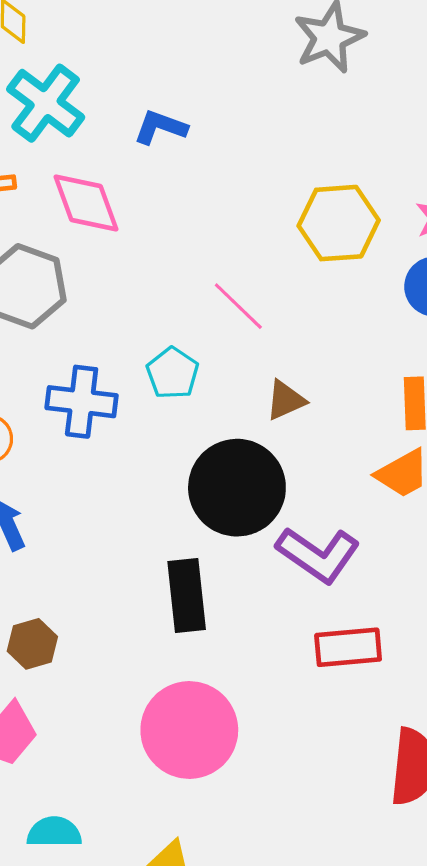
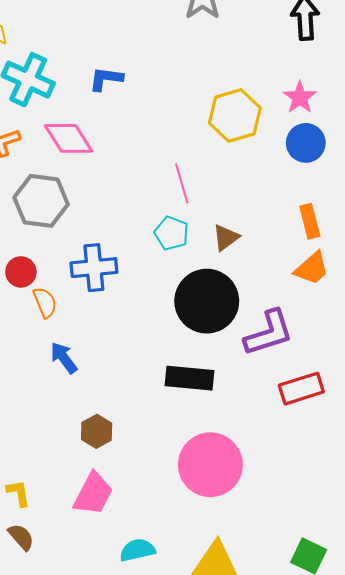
pink line: (238, 306) -> (182, 183), turned 42
cyan pentagon: (173, 373) -> (171, 233), moved
purple L-shape: (318, 555) -> (269, 333), turned -40
black rectangle: (187, 595) -> (190, 378), turned -66

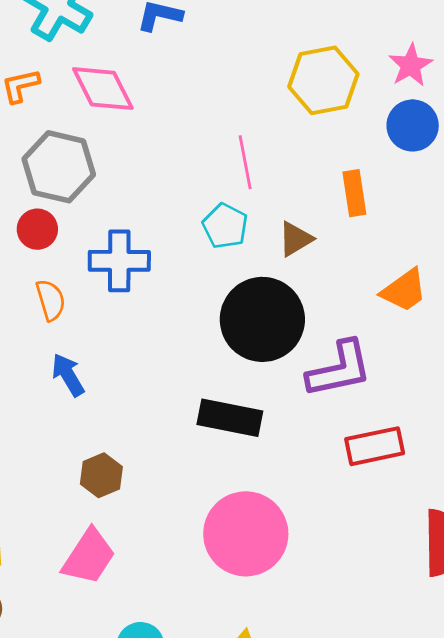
orange rectangle: (310, 221) -> (354, 193), moved
red circle: (21, 272) -> (37, 229), moved

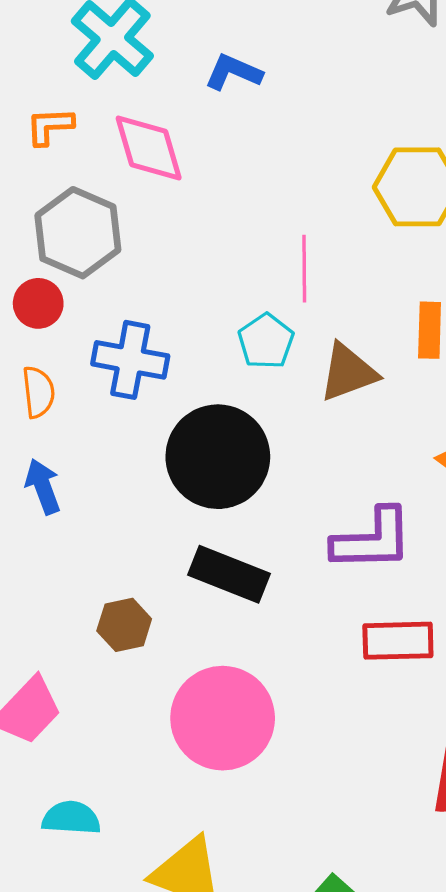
brown triangle: (295, 239) -> (348, 372), size x1.4
black circle: (262, 319) -> (218, 457), moved
brown hexagon: (101, 475) -> (124, 625), moved

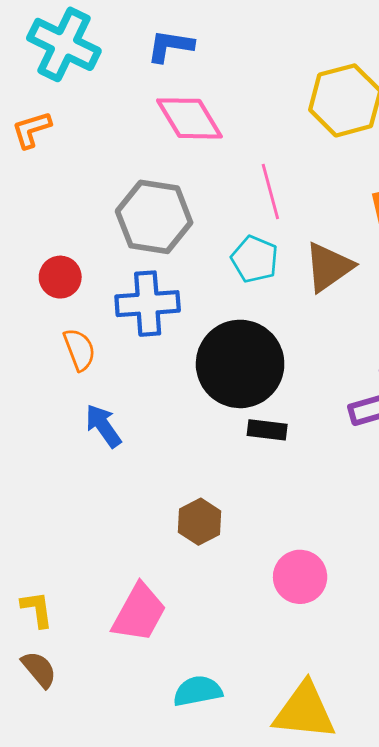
pink diamond: (149, 148) -> (189, 118), moved
gray hexagon: (78, 233) -> (154, 217), moved
black rectangle: (229, 574) -> (267, 430), moved, size x0.6
pink circle: (223, 718) -> (300, 577), size x0.6

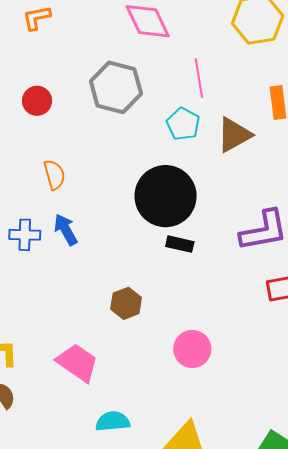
red circle: (60, 277) -> (37, 101), moved
blue cross: (148, 304) -> (25, 235), moved, size x0.7
pink trapezoid: (139, 613) -> (77, 363), turned -90

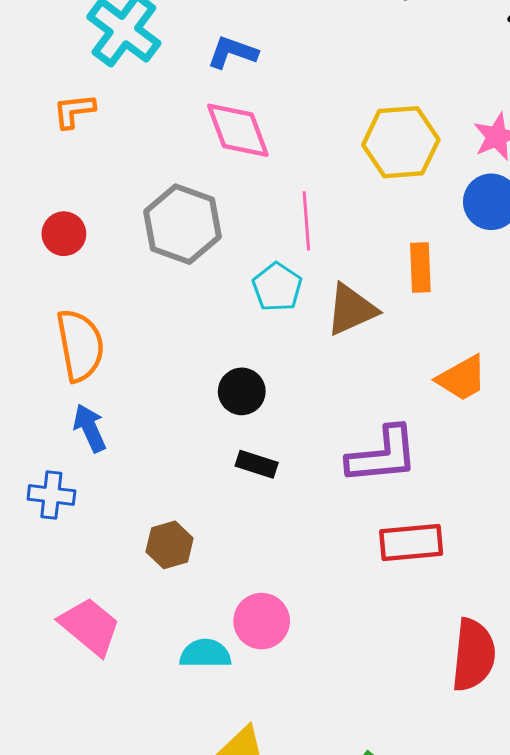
orange semicircle: (54, 175) -> (80, 345), size x1.6
black circle: (166, 196) -> (242, 391), size x0.5
blue cross: (25, 235) -> (51, 495), moved
cyan semicircle: (113, 421) -> (205, 654), moved

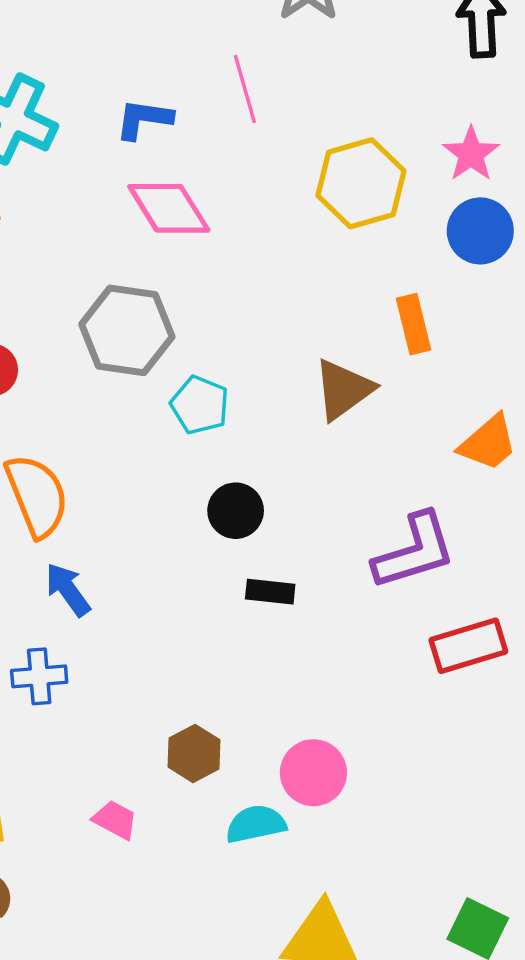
pink line: (306, 221) -> (245, 89), moved
cyan pentagon: (277, 287) -> (200, 405), moved
brown hexagon: (170, 545) -> (194, 753), moved
pink trapezoid: (90, 626) -> (115, 820), size x0.6

